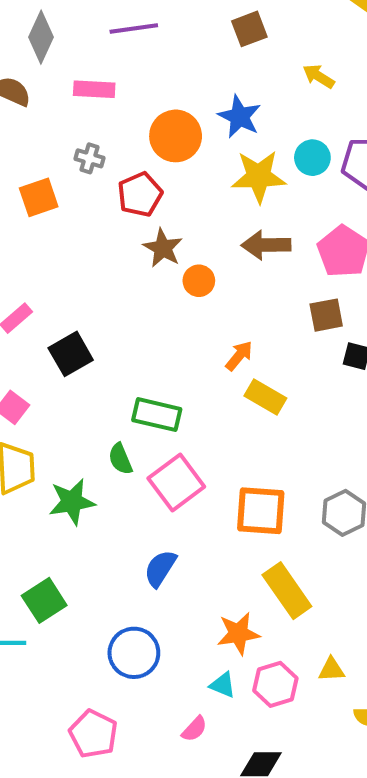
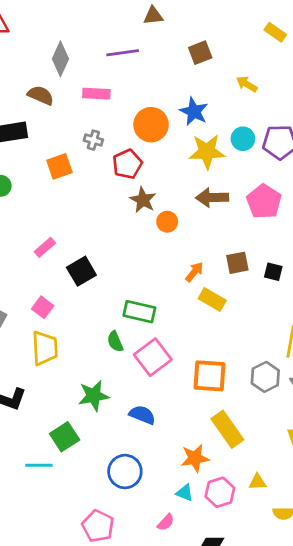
brown square: (326, 315) -> (237, 263), moved
green star: (72, 502) -> (94, 396), moved
blue semicircle: (160, 568) -> (142, 415), turned 80

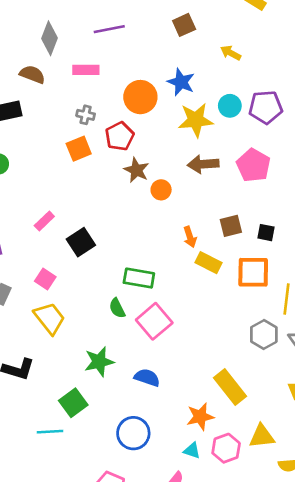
orange square: (59, 166) -> (79, 149), moved
orange arrow: (194, 272) -> (190, 237), turned 126
yellow trapezoid: (45, 348) -> (50, 318), turned -32
orange square: (210, 376) -> (253, 272), moved
yellow triangle: (257, 482) -> (262, 436), size x1.5

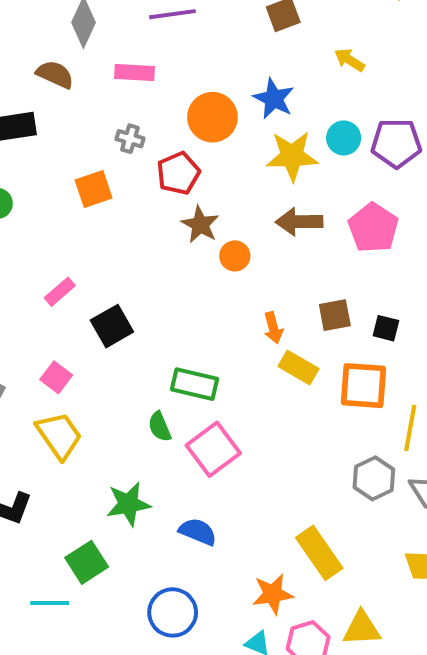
orange square: (79, 149) -> (94, 189), moved

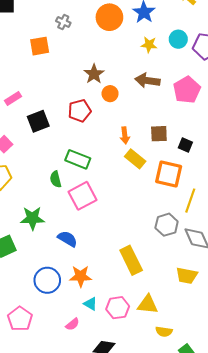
yellow star: (292, 156) -> (149, 45), size x0.6
red pentagon: (178, 173) -> (80, 111), moved
orange star: (273, 594) -> (81, 276), moved

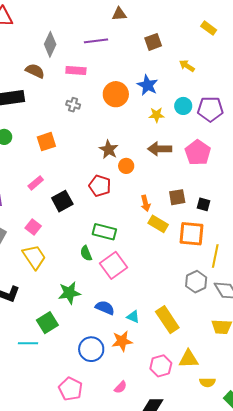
orange square: (40, 46) -> (46, 142), moved
red pentagon: (80, 111) -> (100, 186), turned -30
cyan triangle: (90, 304) -> (133, 317), moved

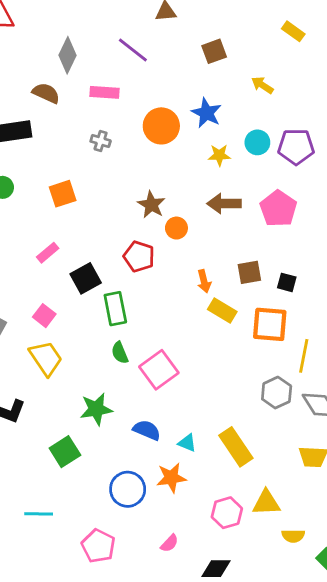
purple line: (96, 41) -> (133, 50), turned 45
green rectangle: (104, 232) -> (115, 309), moved, turned 65
cyan line: (28, 343) -> (39, 514), moved

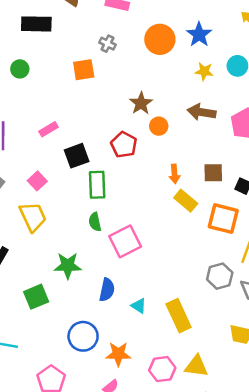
orange square: (63, 194) -> (84, 70), moved
blue semicircle: (147, 430) -> (107, 290), turned 70
orange star: (171, 478) -> (118, 354), moved

